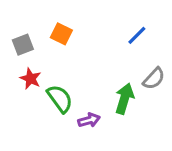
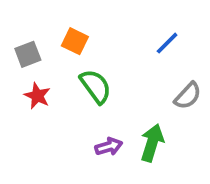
green semicircle: (60, 99) -> (96, 86), moved
green arrow: (125, 99) -> (152, 143), moved

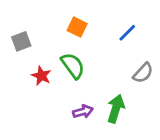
orange square: (75, 41) -> (77, 27), moved
red star: (37, 96) -> (41, 76), moved

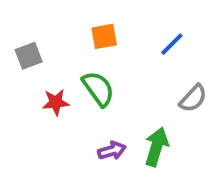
orange square: (77, 27) -> (104, 36), turned -36
red star: (41, 76) -> (56, 102), turned -30

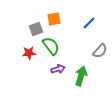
gray square: (29, 56) -> (36, 29), moved
purple arrow: (112, 151) -> (58, 69), moved

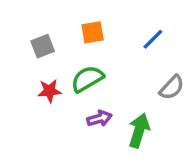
gray square: (36, 29) -> (43, 46), moved
green semicircle: (51, 46) -> (87, 79), turned -84

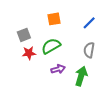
gray square: (43, 46) -> (24, 35), moved
gray semicircle: (172, 87) -> (89, 50), moved, turned 147

